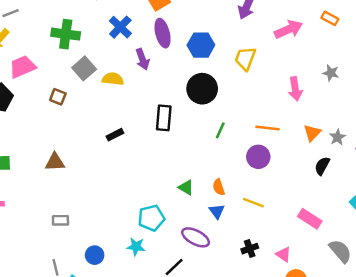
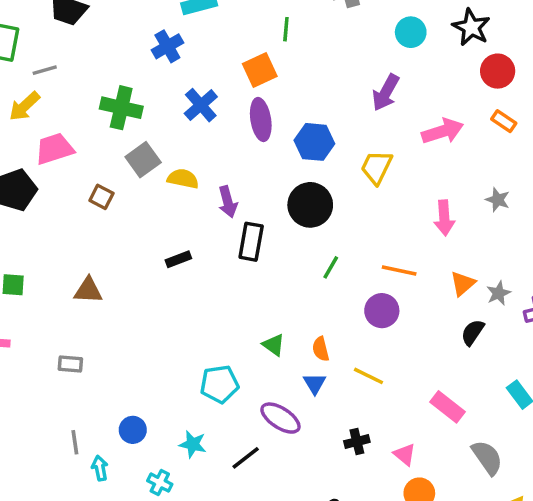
purple arrow: (142, 59) -> (228, 202), moved
gray rectangle: (60, 220) -> (70, 364), moved
cyan star: (136, 247) -> (193, 444), moved

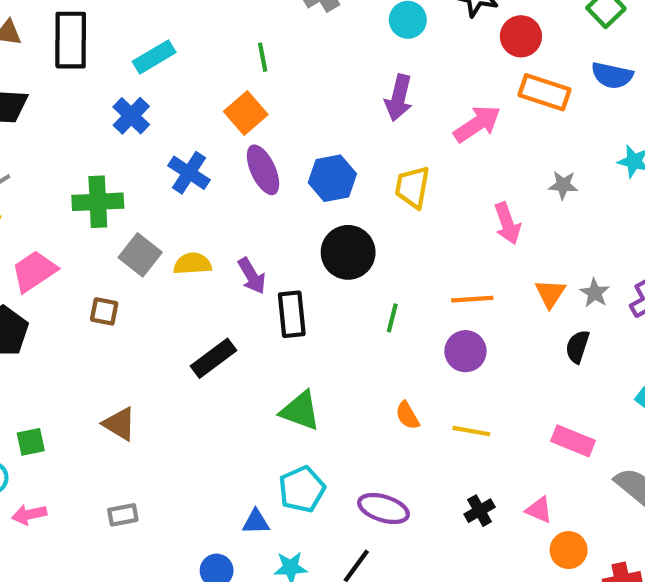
orange rectangle: (504, 121) -> (545, 92), size x1.6
black rectangle: (178, 259) -> (213, 358), size x1.5
brown triangle: (88, 290) -> (119, 424), turned 44
green triangle: (274, 345) -> (300, 411), moved, size x1.5
blue triangle: (315, 383) -> (256, 522), moved, turned -45

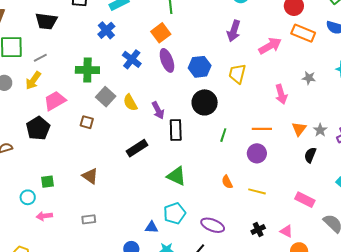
yellow semicircle: (192, 264) -> (130, 103), turned -120

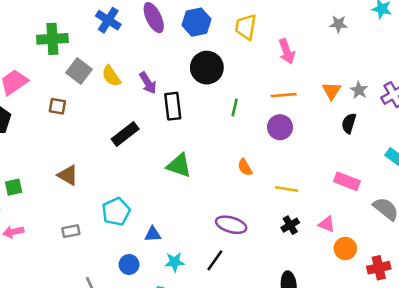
pink arrow: (281, 94) -> (287, 51), moved
yellow line: (257, 191) -> (287, 189), moved
cyan pentagon: (175, 213) -> (116, 212), moved

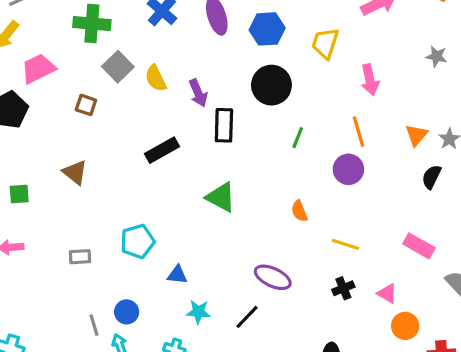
orange line: (284, 95) -> (359, 132), turned 70
brown triangle: (68, 175) -> (75, 172), moved
blue circle: (129, 264) -> (127, 312), moved

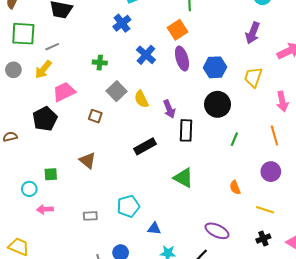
green cross: (92, 24) -> (100, 63), size x0.6
purple circle: (348, 169) -> (271, 172), moved

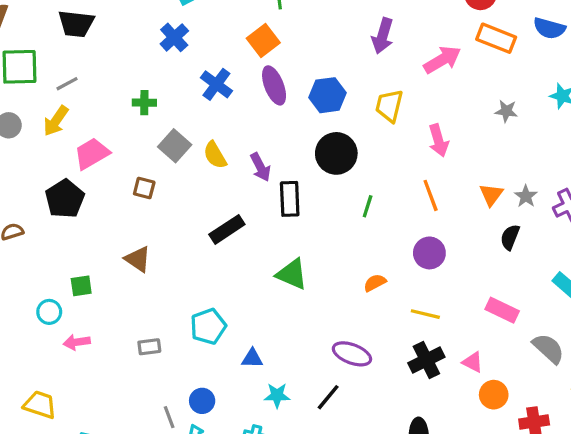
orange semicircle: (235, 187) -> (375, 283), turned 88
black cross: (263, 239) -> (426, 360), size x1.5

